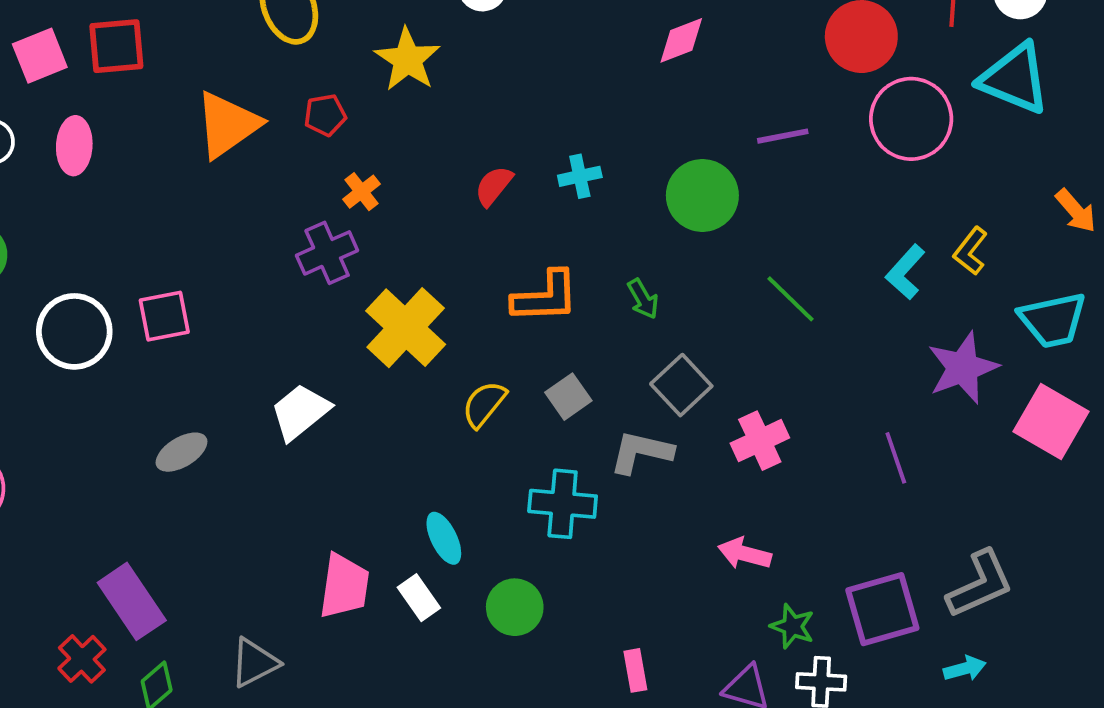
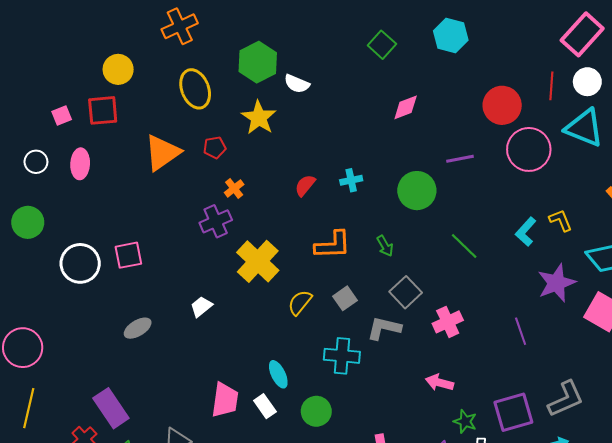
pink square: (40, 56) -> (62, 116), size x0.7
yellow L-shape: (970, 251) -> (561, 220), turned 120
white trapezoid: (300, 412) -> (201, 307), size x0.7

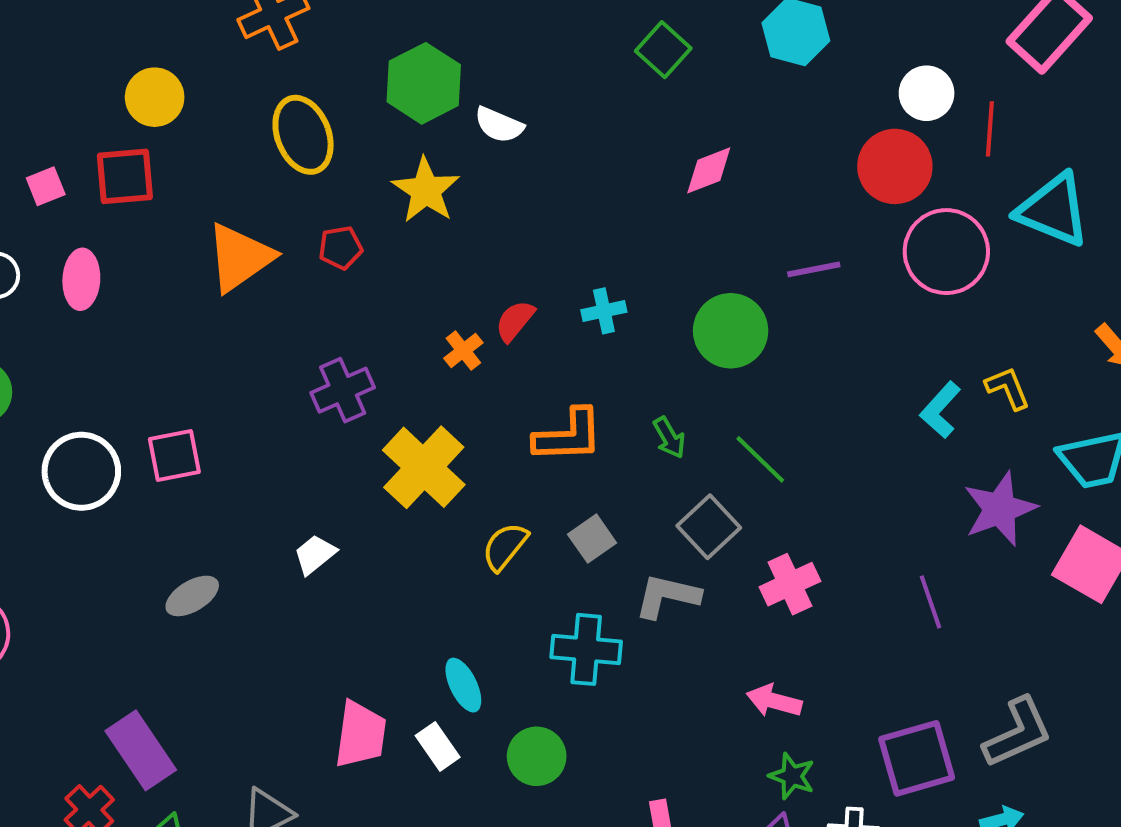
white circle: (587, 82) -> (927, 93), moved
orange cross: (234, 188) -> (463, 351), moved
green line: (464, 246) -> (760, 459), moved
green star: (465, 422) -> (792, 776), moved

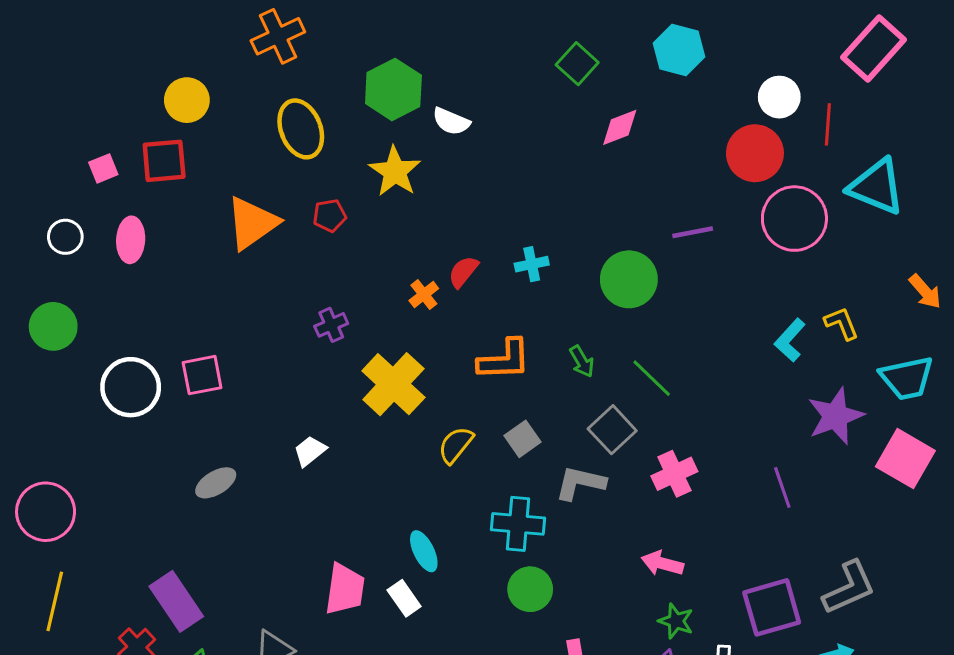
pink diamond: (709, 170) -> (620, 127), moved
purple cross: (343, 390) -> (331, 325), size x0.7
green circle: (537, 756) -> (530, 589), moved

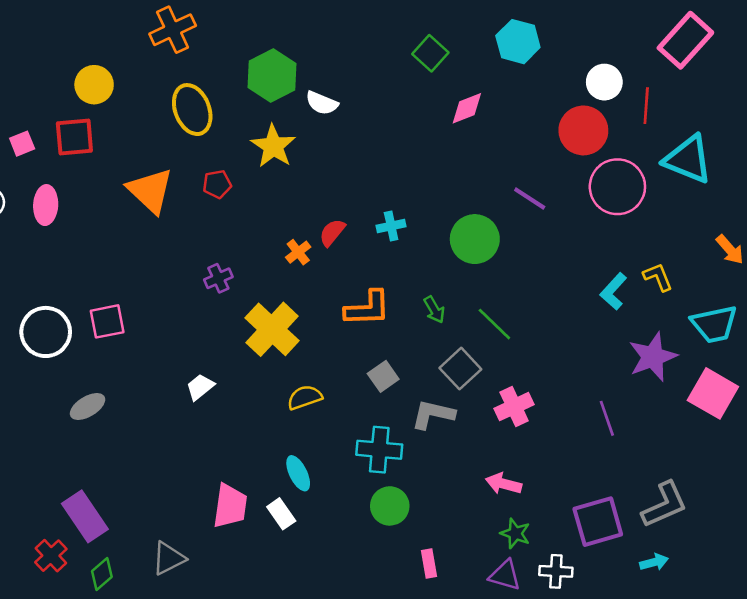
orange triangle: (252, 223) -> (150, 191), turned -42
purple line: (693, 232) -> (530, 198), turned 44
yellow semicircle: (456, 445) -> (305, 397), moved, turned 32
gray ellipse: (216, 483) -> (88, 407), moved

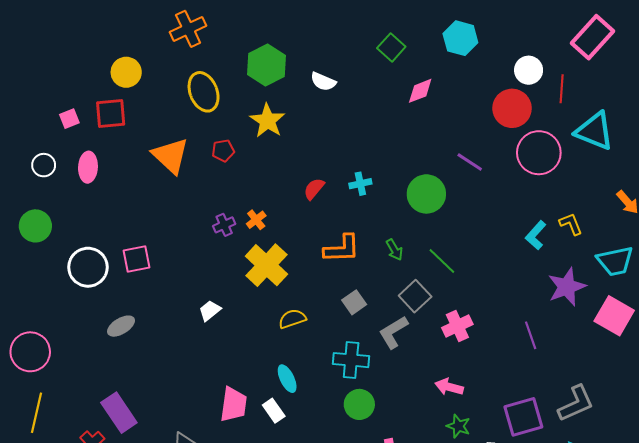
white semicircle: (322, 103) -> (323, 82), moved
orange cross: (298, 252) -> (256, 220), moved
gray L-shape: (433, 414) -> (393, 332), turned -44

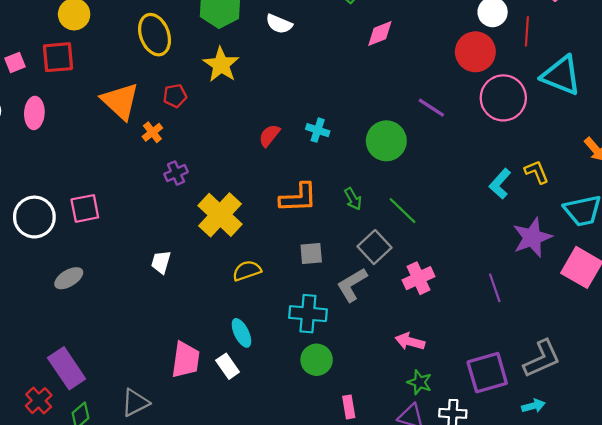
cyan cross: (360, 184) -> (318, 130), turned 30
orange cross: (256, 220) -> (152, 132), moved
gray square: (354, 302) -> (311, 254), turned 30
white trapezoid: (210, 311) -> (161, 262), turned -35

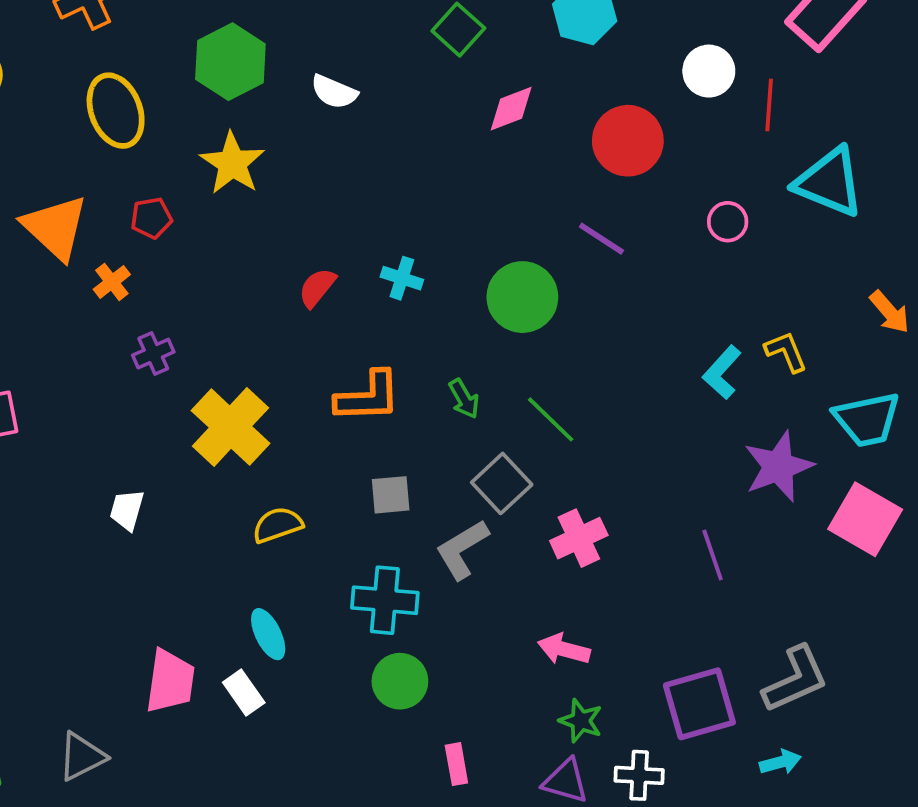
red circle: (475, 52) -> (628, 141), moved
pink circle: (503, 98) -> (728, 222), size x0.5

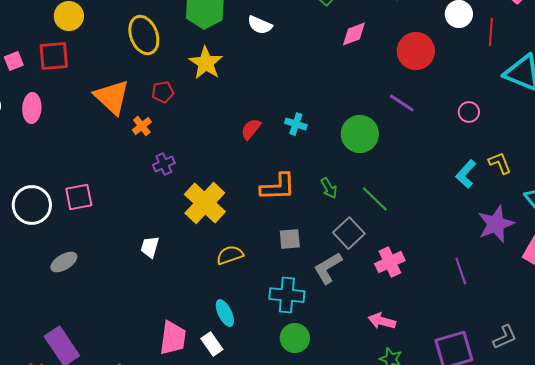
pink circle: (728, 222) -> (469, 112), moved
gray L-shape: (795, 679) -> (505, 337), size x0.7

